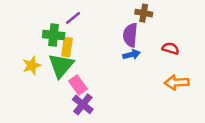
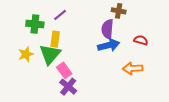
green cross: (54, 35) -> (35, 24), moved
blue arrow: (132, 54) -> (109, 45), size x1.5
orange arrow: (177, 83) -> (133, 68), moved

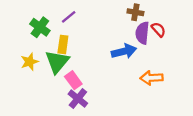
green cross: (35, 24) -> (40, 27), turned 30
purple semicircle: (108, 29) -> (142, 33), moved
red semicircle: (141, 40) -> (158, 30), moved, turned 32

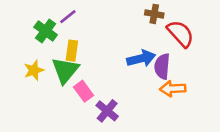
purple line: (69, 17) -> (68, 17), moved
red semicircle: (158, 30) -> (180, 34), size x1.6
purple semicircle: (142, 33) -> (162, 66), moved
purple cross: (78, 99) -> (107, 111), moved

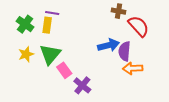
purple line: (68, 17) -> (52, 13), turned 48
green cross: (46, 31) -> (25, 24), moved
yellow rectangle: (72, 51) -> (47, 25), moved

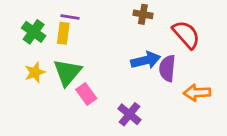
brown cross: (118, 11) -> (143, 14), moved
orange arrow: (133, 68) -> (197, 93), moved
purple cross: (82, 85) -> (129, 114), moved

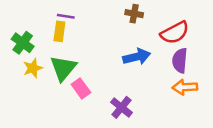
green cross: (34, 32) -> (23, 43), moved
red semicircle: (186, 35) -> (175, 33), turned 104
purple semicircle: (167, 68) -> (180, 61), moved

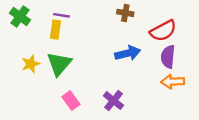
green cross: (23, 43) -> (20, 17), moved
pink rectangle: (81, 88) -> (71, 101), moved

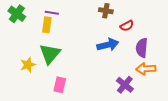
red semicircle: (163, 31) -> (127, 26), moved, size x0.6
yellow star: (31, 64) -> (28, 65), moved
pink rectangle: (71, 101) -> (60, 85), turned 49
purple cross: (113, 101) -> (125, 85), moved

